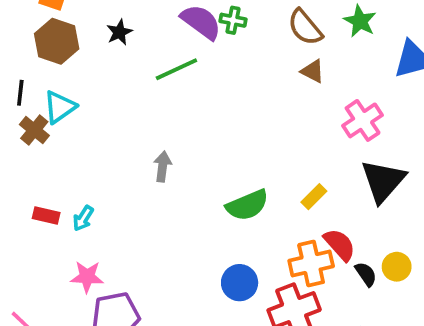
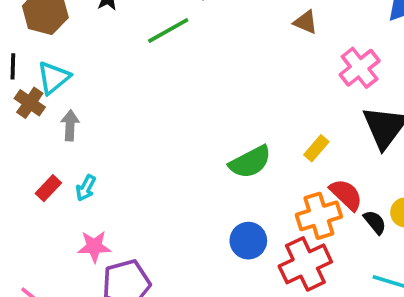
gray arrow: (162, 167) -> (70, 125), moved
red rectangle: (46, 216) -> (48, 188), turned -55

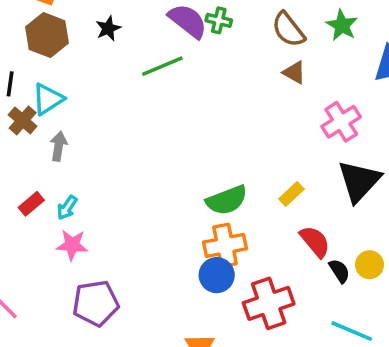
orange cross: (319, 216) -> (225, 245), moved
pink star: (94, 246) -> (72, 245), moved

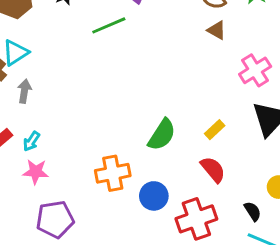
green semicircle: (227, 200) -> (162, 135), turned -36
red semicircle: (315, 241) -> (213, 169), moved
orange cross: (225, 245) -> (113, 173), moved
black semicircle: (339, 271) -> (253, 211), moved

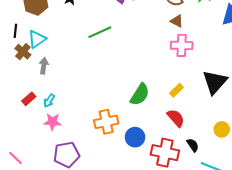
green line: (109, 25) -> (100, 32), moved
pink cross: (255, 70) -> (182, 45), moved, turned 35
black semicircle: (253, 211) -> (193, 145), moved
red cross: (196, 219) -> (165, 153), turned 32

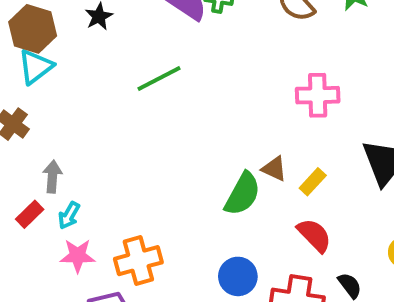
brown triangle: (177, 21) -> (274, 169), moved
cyan triangle: (37, 39) -> (36, 67), moved
gray arrow: (44, 66) -> (52, 177), moved
orange cross: (106, 122) -> (138, 261), moved

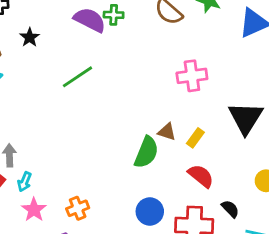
pink star: (78, 256) -> (34, 210), turned -30
orange cross: (138, 261) -> (78, 208), size x0.7

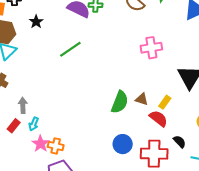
brown triangle: (167, 132) -> (142, 99), moved
yellow rectangle: (195, 138) -> (165, 102), moved
orange cross: (78, 208) -> (56, 146), moved, turned 35

